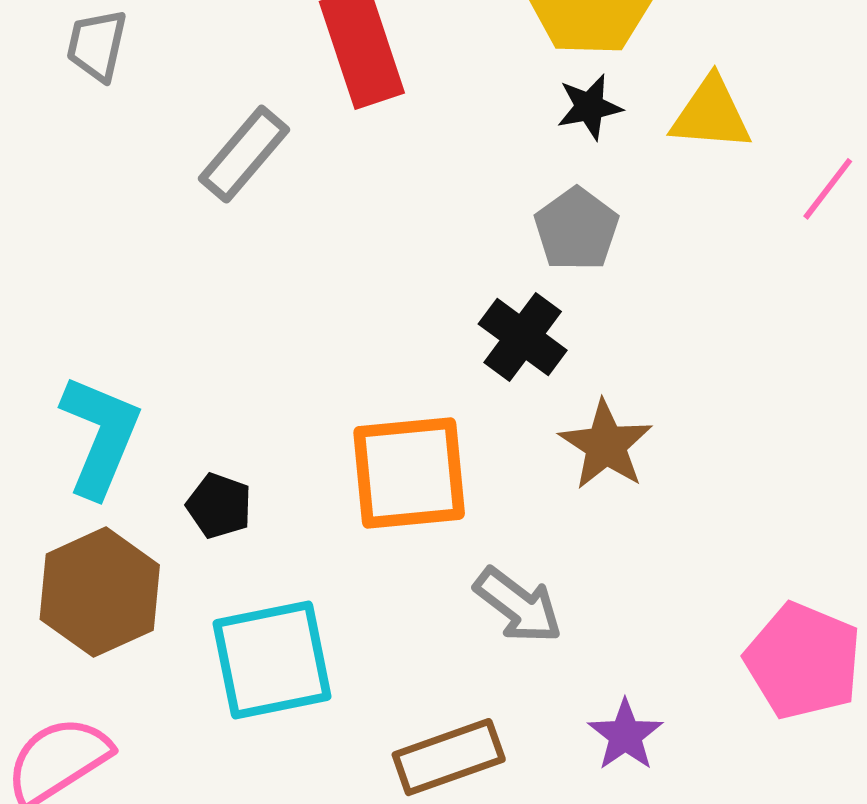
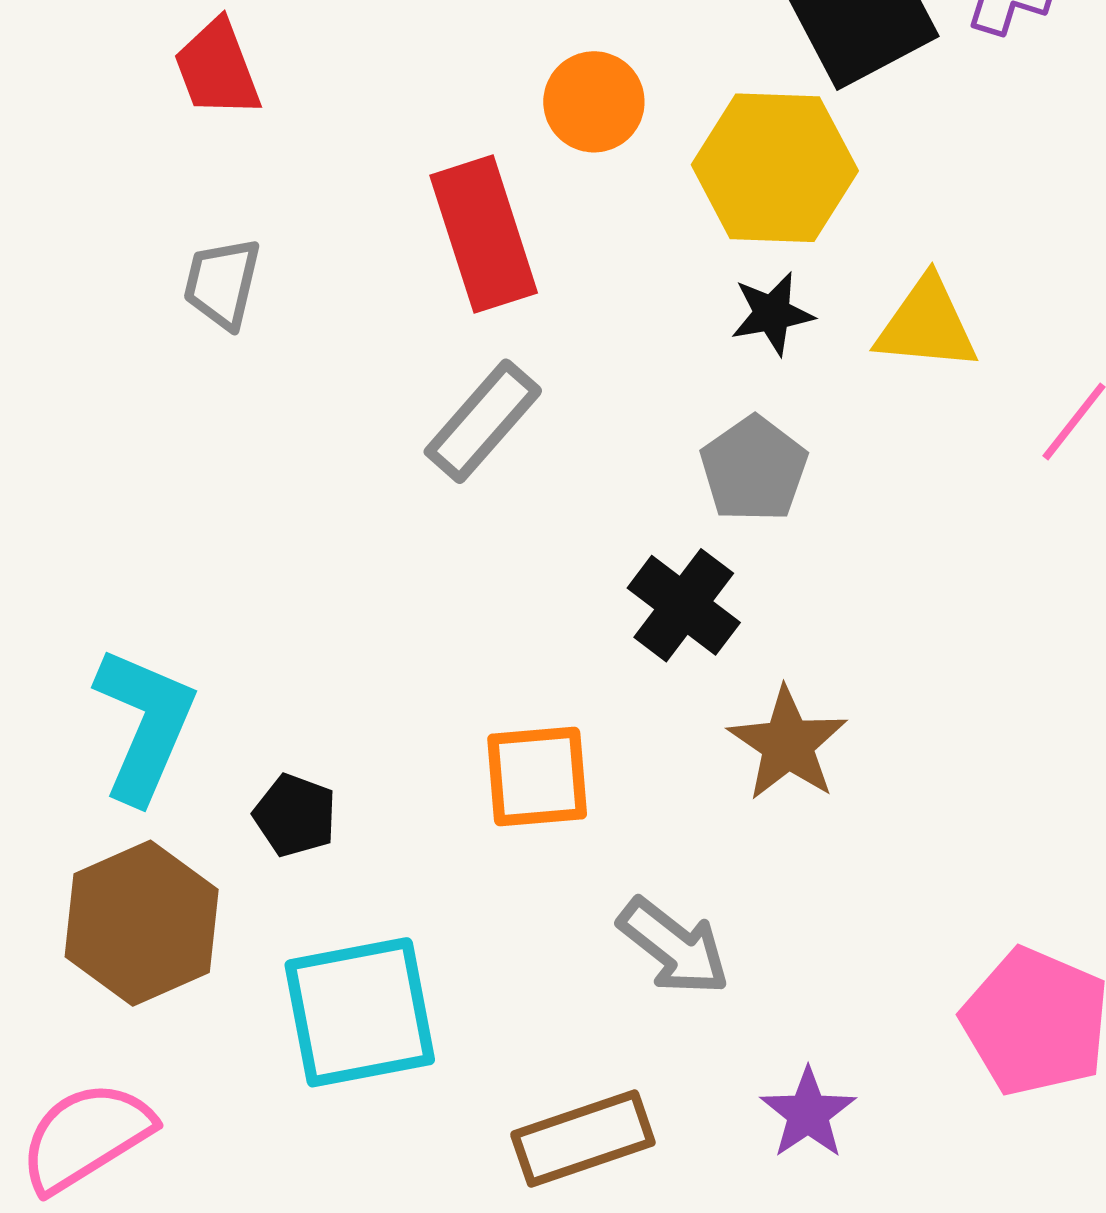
gray trapezoid: (97, 45) -> (222, 283), moved
gray rectangle: (244, 154) -> (483, 421), moved
orange square: (409, 473) -> (537, 776), size x0.7

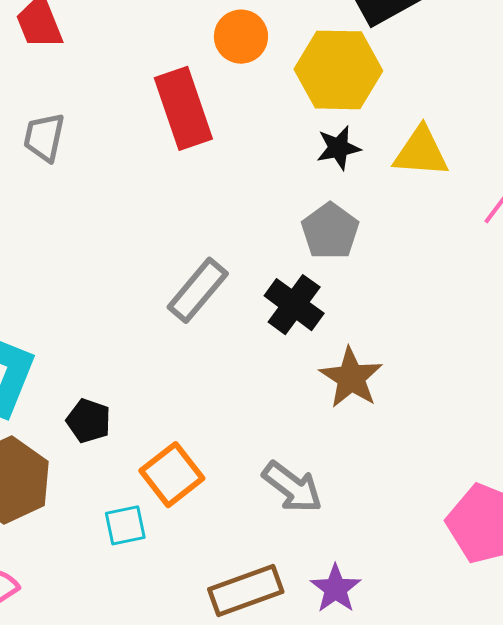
gray rectangle: (483, 421) -> (198, 290), moved
orange square: (537, 776) -> (172, 475), moved, turned -32
cyan square: (360, 1012) -> (125, 525), size x0.5
purple star: (808, 1113) -> (336, 589), moved

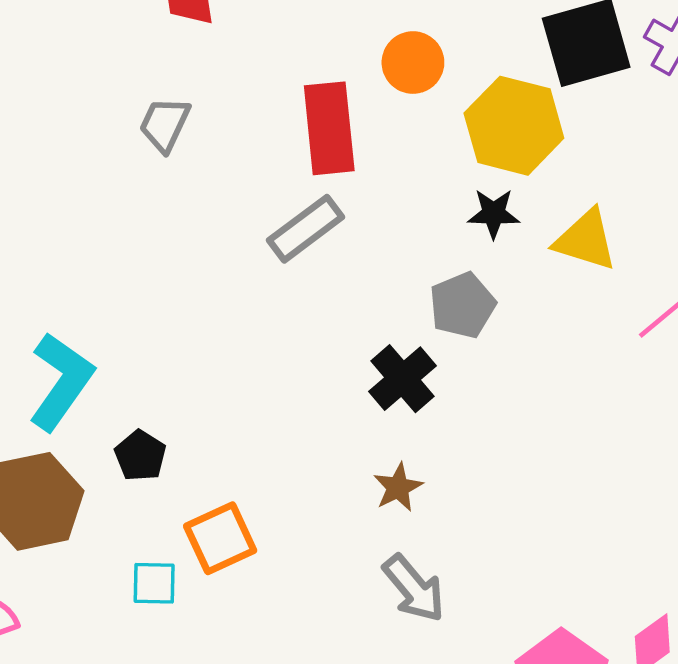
gray rectangle: (198, 290) -> (306, 229), moved
brown star: (351, 378) -> (398, 487), moved, size x0.7
gray arrow: (292, 487) -> (414, 588), moved

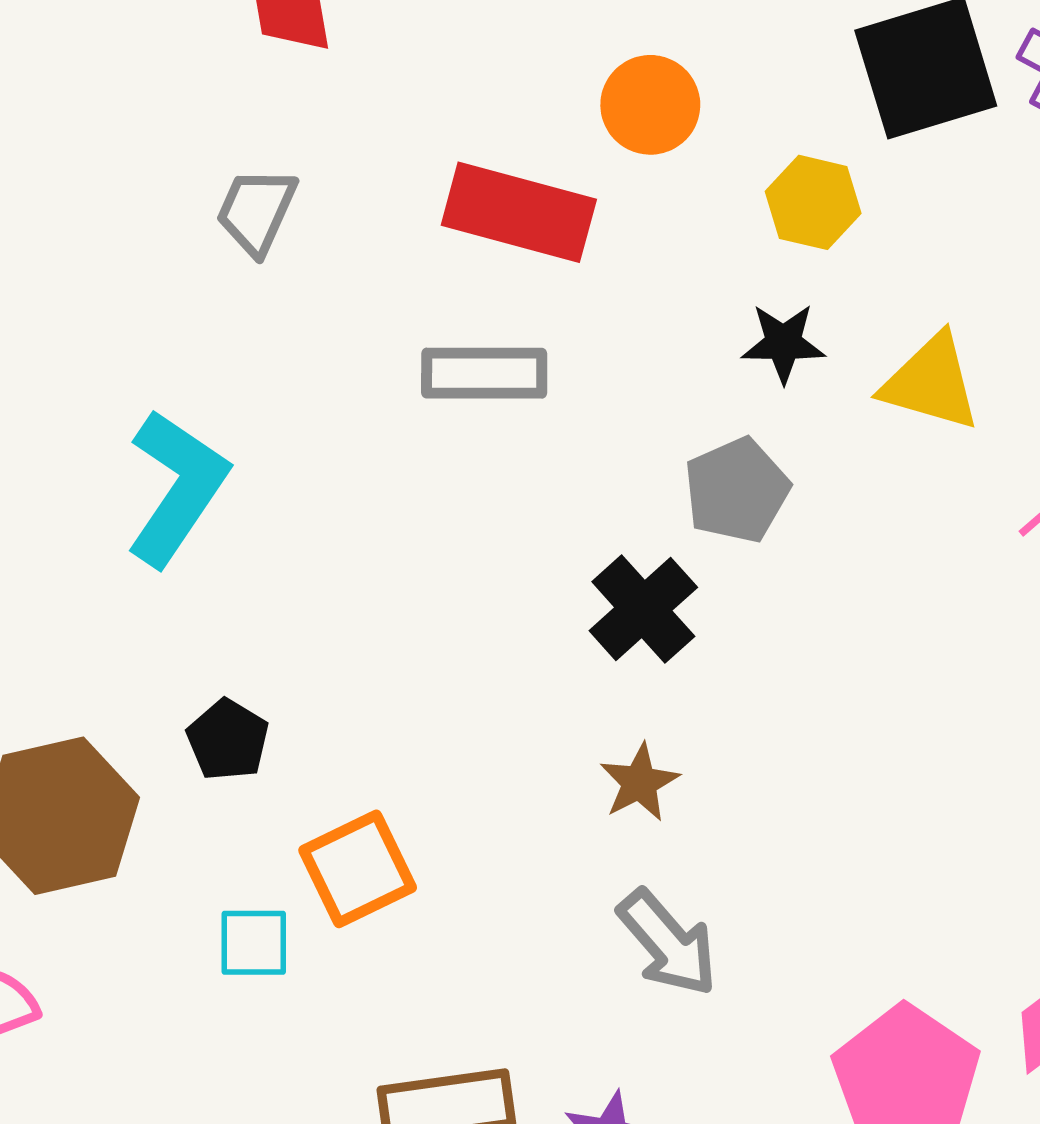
yellow hexagon: (514, 126) -> (813, 202), size x0.6
red rectangle: (329, 128) -> (519, 212), turned -68
gray rectangle: (306, 229) -> (484, 373), turned 38
cyan L-shape: (61, 381) -> (177, 488), moved

